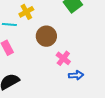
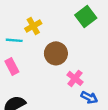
blue arrow: (76, 75) -> (89, 98), turned 32

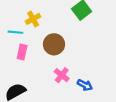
pink rectangle: (12, 67) -> (22, 52), moved, turned 40
pink cross: (75, 78) -> (62, 75), moved

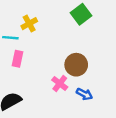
brown circle: (54, 44) -> (76, 65), moved

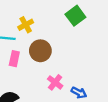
brown circle: (76, 65) -> (40, 51), moved

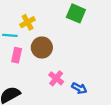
green square: (75, 16) -> (76, 13), turned -30

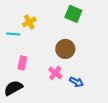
brown circle: (42, 48) -> (65, 49), moved
pink rectangle: (17, 55) -> (22, 63), moved

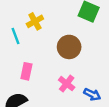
cyan line: (13, 34) -> (15, 36), turned 64
brown circle: (65, 49) -> (69, 47), moved

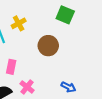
pink cross: (67, 84) -> (27, 87), moved

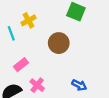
pink rectangle: (11, 67) -> (21, 65), turned 40

